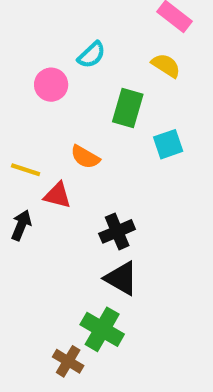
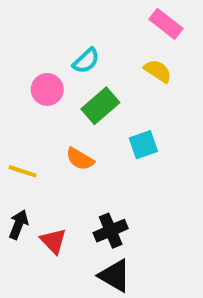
green rectangle: (128, 108) -> (100, 106), moved, turned 33
cyan square: (168, 144) -> (143, 145), moved
red triangle: (57, 195) -> (53, 241), moved, turned 32

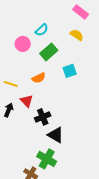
orange semicircle: (80, 159) -> (39, 78), turned -56
black cross: (111, 231) -> (43, 117), moved
red triangle: (53, 241) -> (27, 101), moved

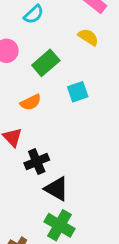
cyan semicircle: (42, 30) -> (34, 14), moved
green cross: (47, 159) -> (59, 225), moved

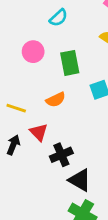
green rectangle: (46, 63) -> (70, 63), turned -60

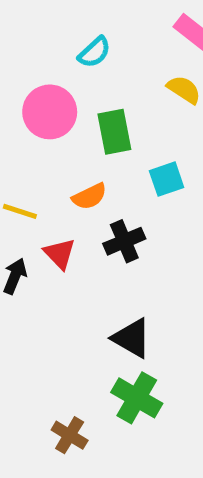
pink circle: (33, 52) -> (50, 112), size x1.4
black cross: (61, 155) -> (124, 241), moved

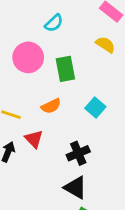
cyan square: (167, 179) -> (95, 107), moved, turned -30
black cross: (124, 241) -> (78, 153), moved

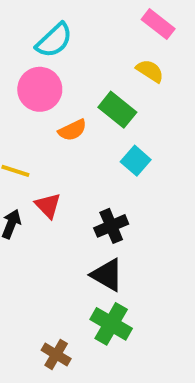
cyan semicircle: (54, 23) -> (54, 40), moved, size x1.4
green rectangle: (65, 69) -> (117, 110), moved, turned -40
orange semicircle: (51, 106) -> (72, 130), moved

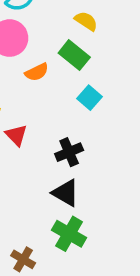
yellow semicircle: (150, 71) -> (86, 21), moved

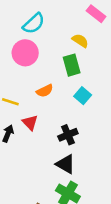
green rectangle: (74, 55) -> (72, 65), turned 35
orange semicircle: (37, 72) -> (45, 91), moved

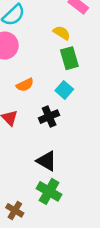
green rectangle: (72, 65) -> (69, 58), moved
black cross: (68, 135) -> (49, 117), moved

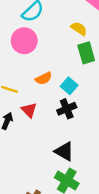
cyan square: (64, 90) -> (69, 86), moved

